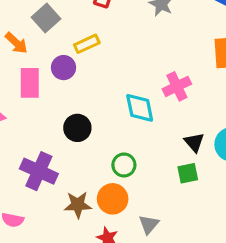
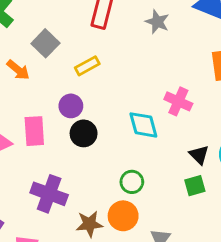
purple circle: (64, 68) -> (71, 106), moved
pink rectangle: (30, 83) -> (34, 131), moved
pink cross: (177, 86) -> (178, 101), turned -36
black circle: (77, 128) -> (84, 133), moved

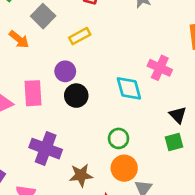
orange circle: (123, 216) -> (124, 168), moved

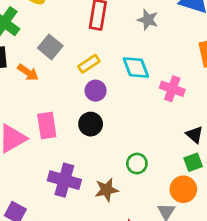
purple circle: (65, 71) -> (96, 91), moved
cyan diamond: (129, 88) -> (136, 68), moved
orange circle: (124, 168) -> (183, 189), moved
brown star: (81, 175) -> (107, 190), moved

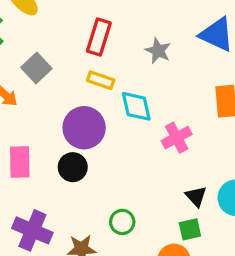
yellow rectangle: (89, 64) -> (101, 80), moved, turned 45
pink cross: (172, 89) -> (177, 138), turned 35
purple circle: (96, 91) -> (84, 128), size x1.6

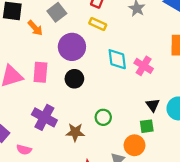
cyan diamond: (136, 106) -> (117, 59), moved
purple circle: (84, 128) -> (72, 47), moved
pink cross: (177, 138) -> (144, 66), turned -36

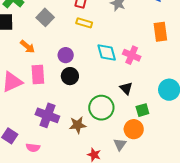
orange arrow: (35, 28) -> (28, 47), moved
purple circle: (72, 47) -> (66, 55), moved, size x0.6
black triangle: (153, 105) -> (126, 88), moved
green circle: (103, 117) -> (101, 108), size x1.6

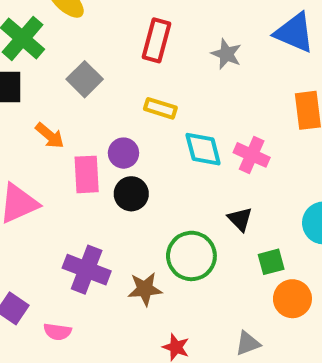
yellow rectangle: (84, 23) -> (160, 108), moved
pink rectangle: (38, 75) -> (87, 174), moved
orange circle: (134, 129) -> (292, 299), moved
gray triangle: (120, 144) -> (248, 343), moved, turned 32

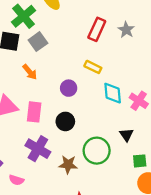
gray star: (226, 54) -> (126, 30), moved
gray square: (85, 79) -> (38, 42), moved
pink rectangle: (87, 174) -> (34, 112), moved
black circle: (131, 194) -> (65, 121), moved

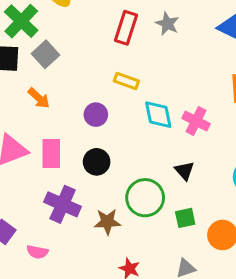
green square: (140, 161) -> (185, 218), moved

